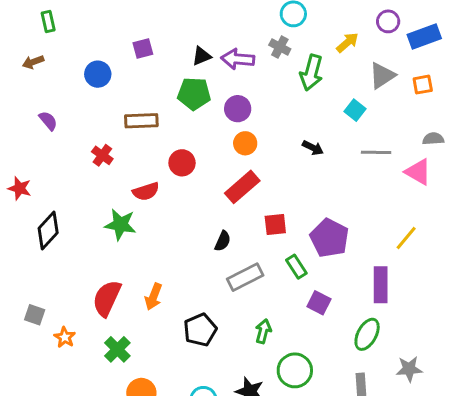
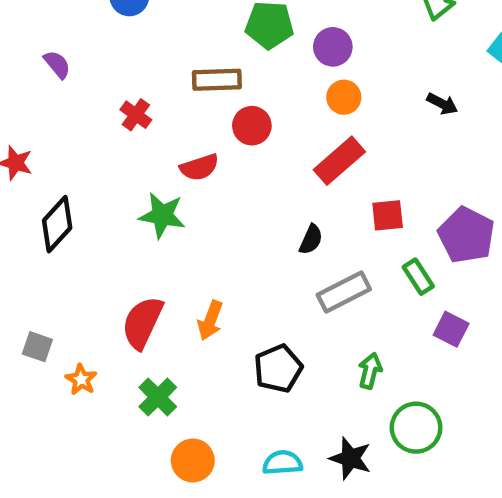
brown rectangle: (141, 121) -> (217, 80), moved

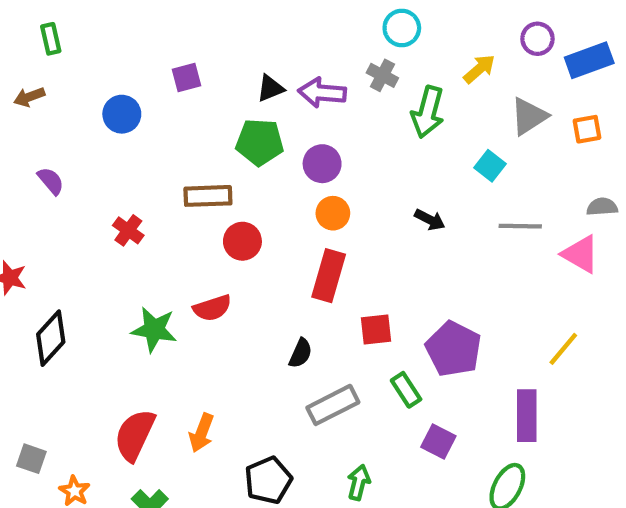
red rectangle: (339, 161) -> (329, 276), turned -33
red semicircle: (199, 167) -> (212, 308), moved

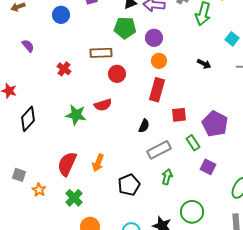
green arrow: (359, 482) -> (167, 177), moved

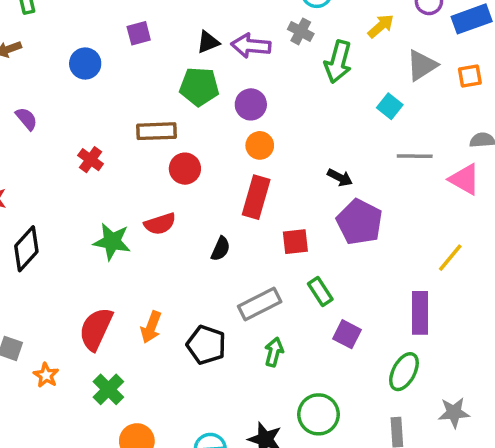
black arrow: (204, 64) -> (340, 177), moved
purple pentagon: (215, 124) -> (359, 222), moved
black semicircle: (144, 126) -> (221, 249), moved
black pentagon: (129, 185) -> (206, 345), moved, turned -30

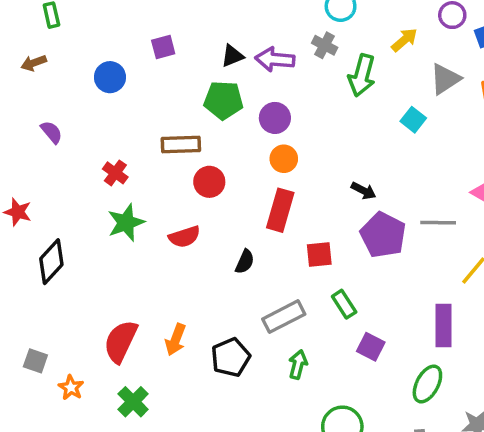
gray line: (415, 156) -> (438, 223), moved
green star: (112, 242) -> (126, 223), moved, turned -30
black pentagon: (206, 345) -> (231, 357), turned 30

